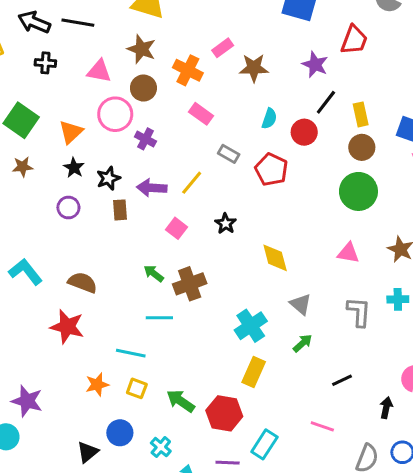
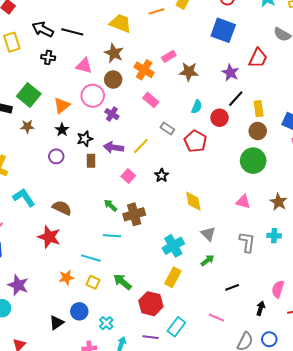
green arrow: (181, 401) -> (122, 282), moved

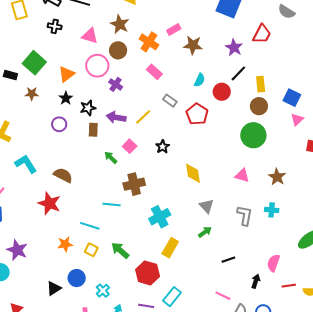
green arrow: (110, 205) -> (111, 157), moved
cyan cross: (173, 246) -> (160, 217), moved
pink line: (216, 318) -> (223, 296), moved

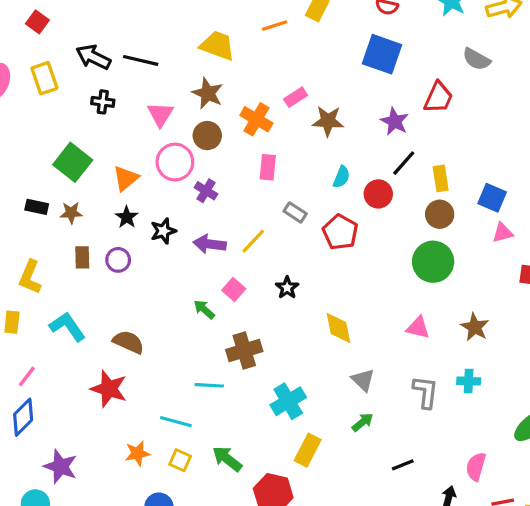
pink triangle: (90, 36) -> (160, 114), turned 48
pink rectangle: (154, 72) -> (268, 167), turned 56
black rectangle: (10, 75) -> (37, 207), moved
pink triangle: (297, 120) -> (503, 233), turned 32
brown rectangle: (93, 130) -> (82, 257), moved

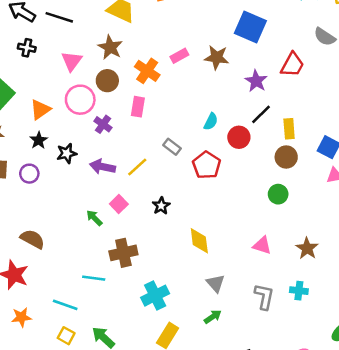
brown star: (328, 121) -> (217, 57), moved
pink rectangle: (268, 167) -> (138, 107), moved
green circle: (433, 262) -> (278, 194), size x0.6
orange star: (137, 453) -> (21, 317), moved

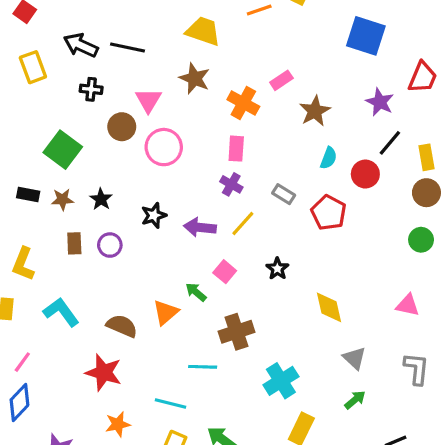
brown star: (217, 57) -> (315, 111), moved, turned -30
brown circle: (107, 81) -> (122, 127), moved
orange triangle: (40, 109) -> (166, 312), moved
purple cross: (103, 124) -> (231, 184), moved
black star: (39, 140) -> (101, 199), moved

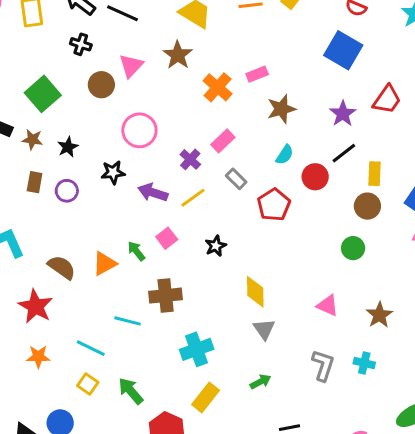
pink circle: (164, 147) -> (139, 130), moved
pink rectangle: (236, 149) -> (223, 141), moved, turned 30
gray triangle: (354, 358) -> (264, 329), moved

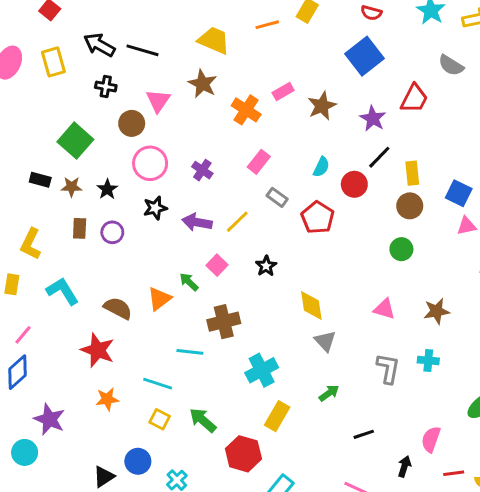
blue square: (343, 50) -> (364, 56), turned 30
brown star: (281, 109) -> (322, 106), moved
pink circle: (139, 130) -> (150, 163), moved
purple cross: (190, 159) -> (202, 170), moved
brown star: (379, 315) -> (437, 311), turned 30

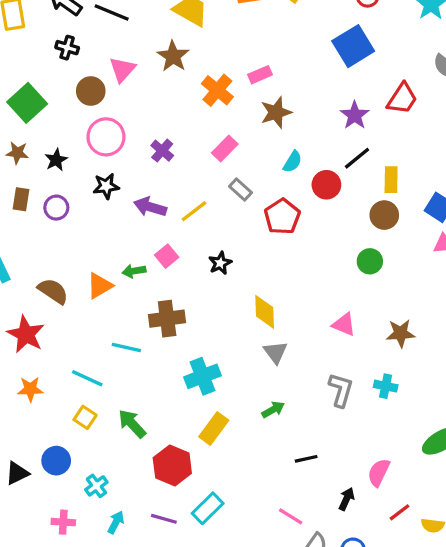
brown star: (322, 106) -> (276, 112), moved
green arrow: (189, 282) -> (134, 271), turned -60
red line: (454, 473) -> (399, 512), turned -36

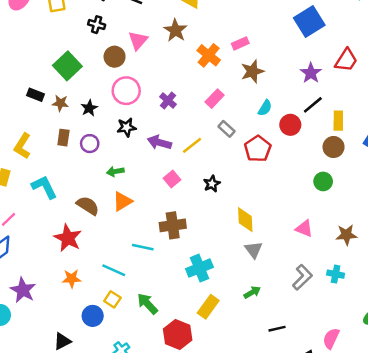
green arrow: (134, 271) -> (115, 171), moved
gray L-shape: (341, 390) -> (302, 277), turned 30
blue circle: (56, 461) -> (93, 316), moved

